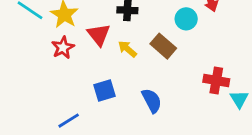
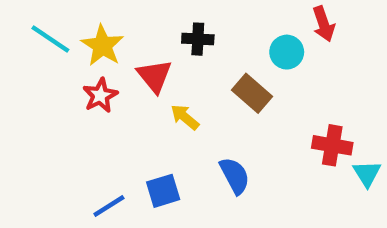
yellow arrow: (127, 49) -> (185, 117), moved
blue square: (104, 91) -> (163, 191), moved

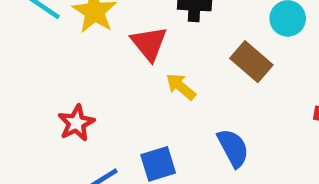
red star: (100, 95) -> (76, 123), moved

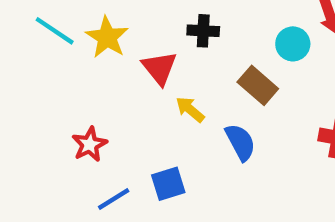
blue semicircle: (233, 148) -> (240, 142), moved

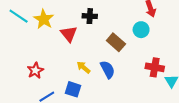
cyan circle: (293, 44) -> (141, 30), moved
yellow arrow: (190, 109) -> (83, 67), moved
blue square: (168, 184) -> (73, 89), turned 35

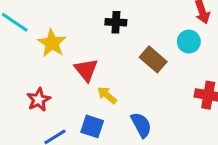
yellow star: (44, 19) -> (52, 43), moved
red triangle: (69, 34) -> (86, 70), moved
blue semicircle: (108, 69) -> (141, 125), moved

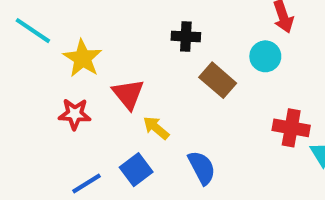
black cross: (116, 22) -> (186, 36), moved
red star: (39, 100) -> (75, 114), moved, turned 30
blue square: (92, 126) -> (136, 170), turned 35

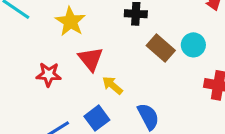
cyan circle: (265, 56) -> (193, 45), moved
yellow star: (83, 58) -> (70, 22), moved

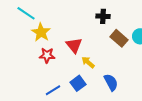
yellow star: (70, 22) -> (41, 32), moved

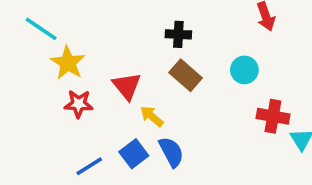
brown rectangle: (119, 38) -> (186, 75), moved
blue semicircle: (111, 82) -> (171, 152), moved

